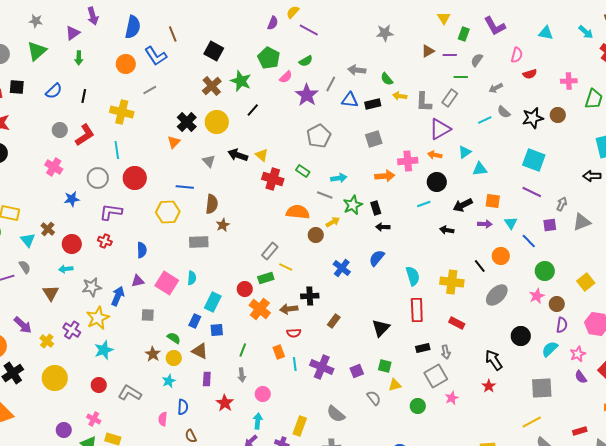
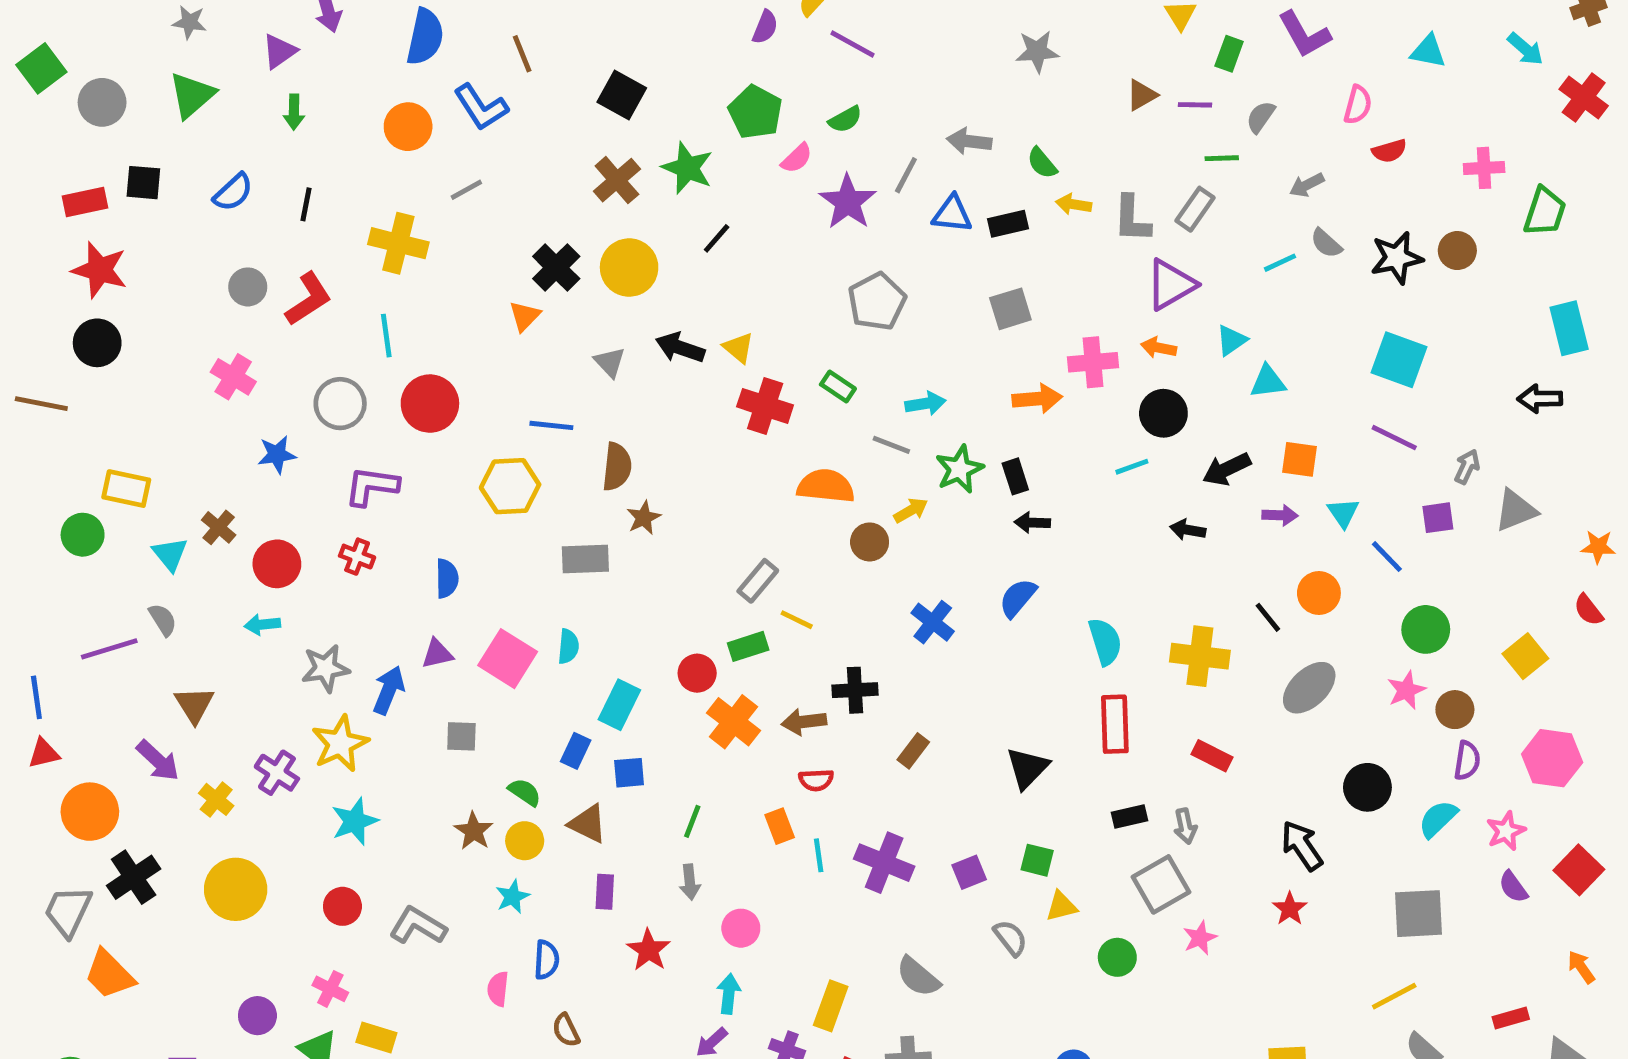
brown triangle: (51, 293) -> (194, 705), moved

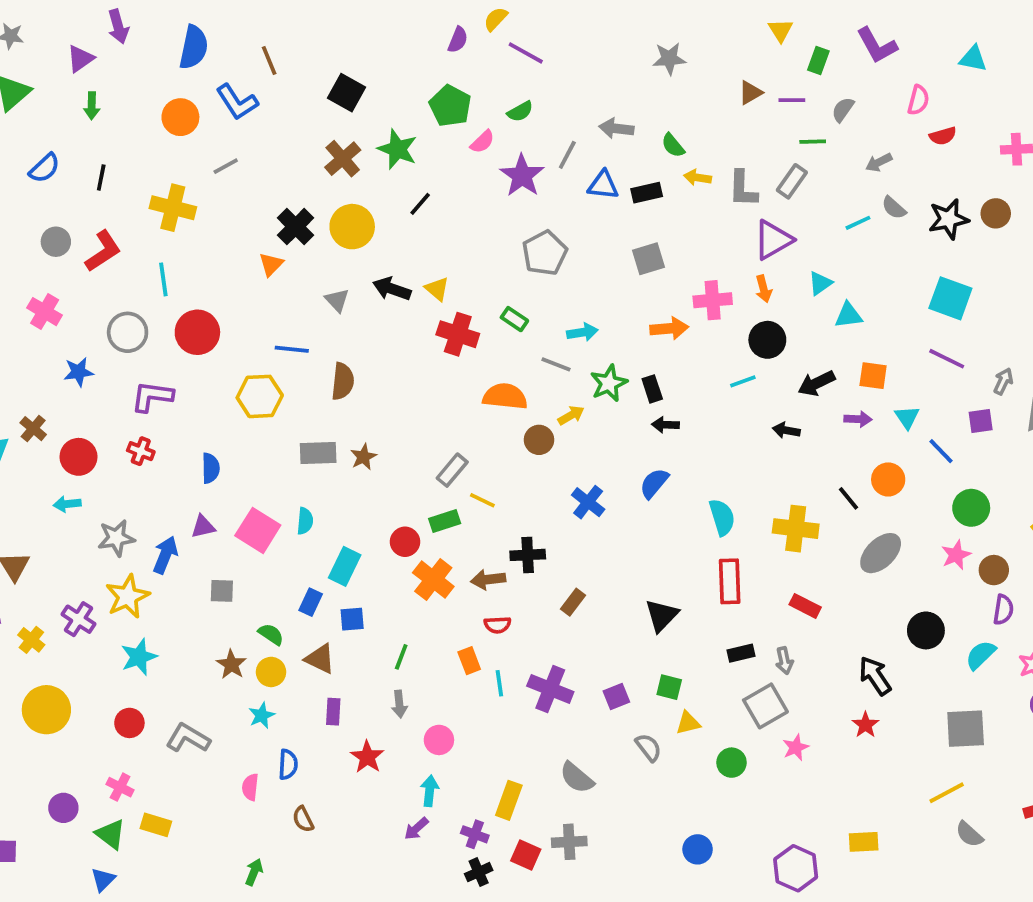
orange arrow: (1159, 348) -> (764, 289), turned -116
brown star: (644, 518) -> (363, 457), moved

